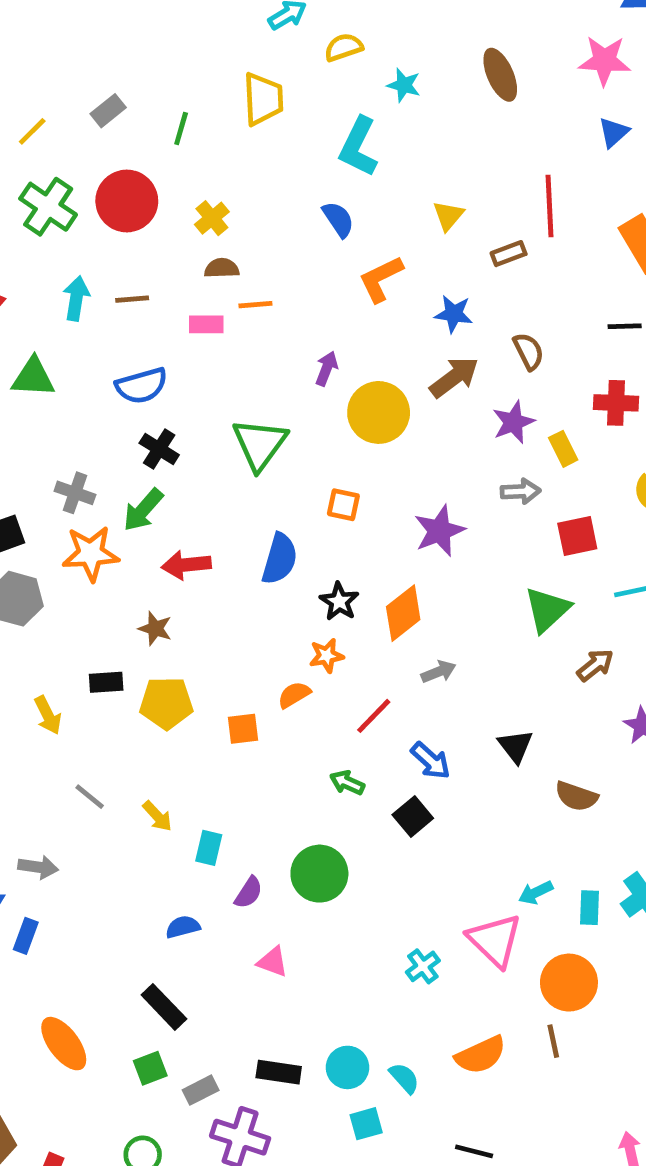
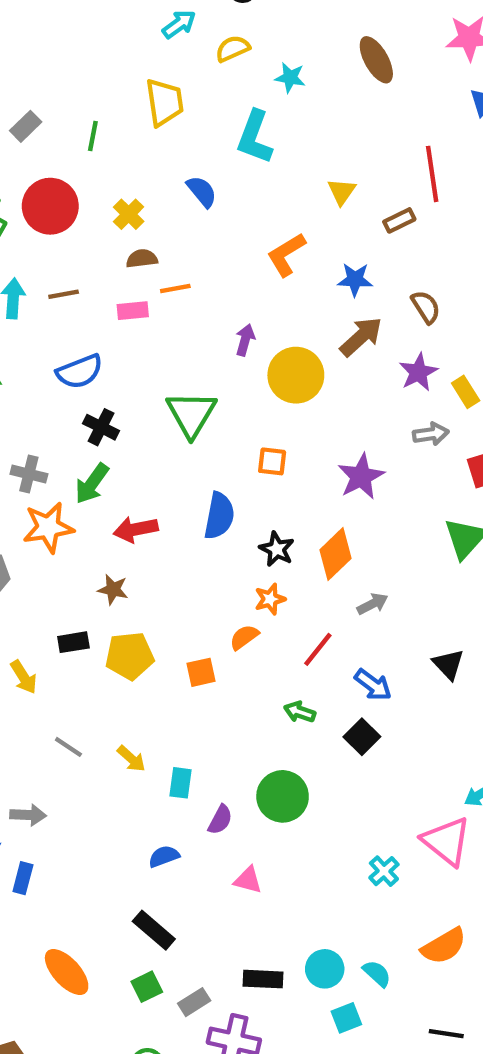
blue semicircle: (338, 219) -> (202, 191), moved

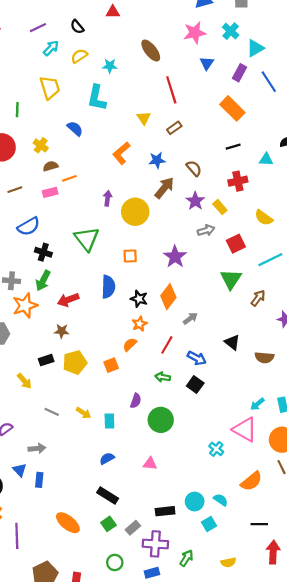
red line: (432, 174) -> (171, 90), moved
purple semicircle: (220, 820) -> (136, 401), moved

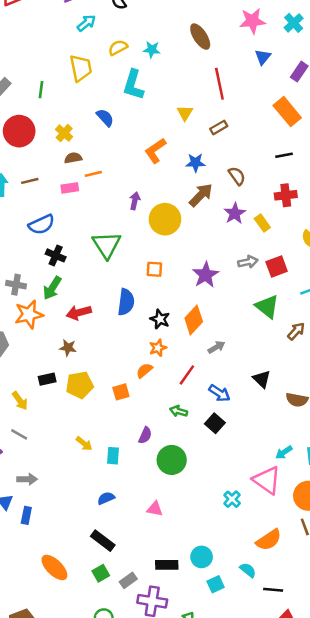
yellow semicircle: (79, 56) -> (118, 48), moved
gray arrow: (206, 230) -> (248, 262), moved
green triangle: (231, 279) -> (267, 307), turned -30
gray line: (52, 412) -> (19, 434), moved
cyan semicircle: (221, 500) -> (248, 570), moved

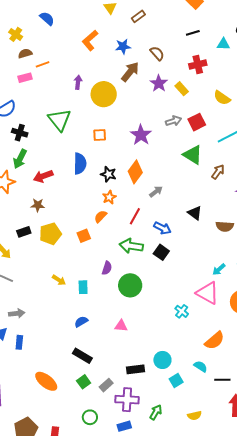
green arrow: (179, 411) -> (131, 246), size x1.6

